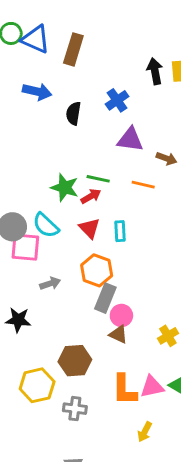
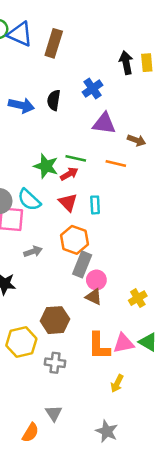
blue arrow: (37, 92) -> (21, 105), moved

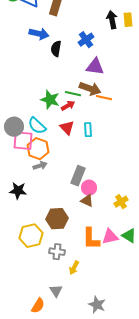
blue arrow: (21, 105) -> (39, 34), moved
brown arrow: (136, 140) -> (90, 89), moved, size x1.5
orange hexagon: (74, 240) -> (38, 149), moved
yellow arrow: (117, 383) -> (74, 268), moved

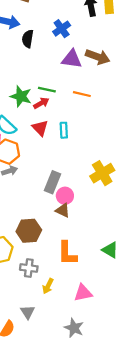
brown arrow: (90, 89) -> (98, 57), moved
yellow cross: (121, 202) -> (102, 173), moved, size x1.5
pink triangle: (110, 237) -> (83, 293), moved

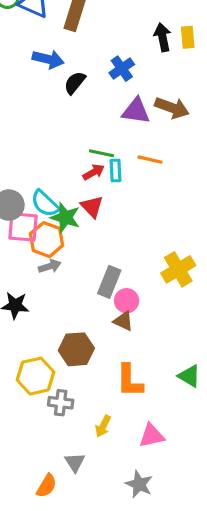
black semicircle: (28, 39) -> (75, 83), turned 30
green star: (21, 96) -> (65, 218), moved
cyan rectangle: (64, 130) -> (116, 171), moved
gray cross: (29, 268) -> (61, 403), moved

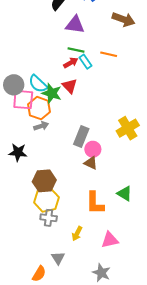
purple triangle: (136, 111) -> (75, 25), moved
cyan rectangle: (116, 171) -> (85, 62), turned -32
brown hexagon: (76, 349) -> (44, 181), moved
yellow hexagon: (36, 376) -> (46, 200), moved
green triangle: (189, 376) -> (125, 194), moved

